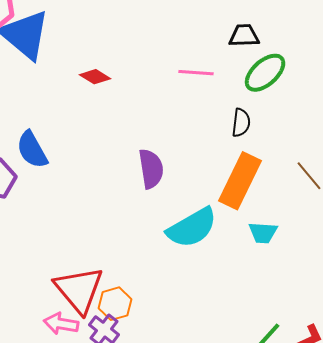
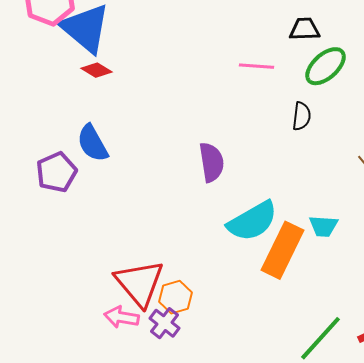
red diamond: (95, 77) -> (96, 70), moved
orange rectangle: (240, 181) -> (282, 250), moved

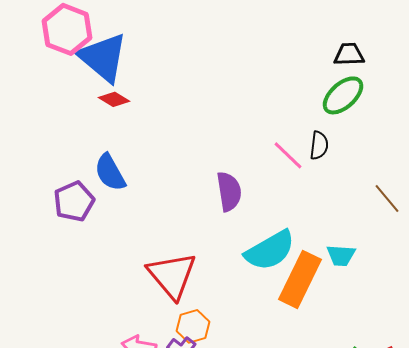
black trapezoid: (304, 29) -> (349, 54), moved
pink line: (256, 66) -> (288, 155), moved, turned 40
red triangle: (140, 283) -> (172, 275), moved

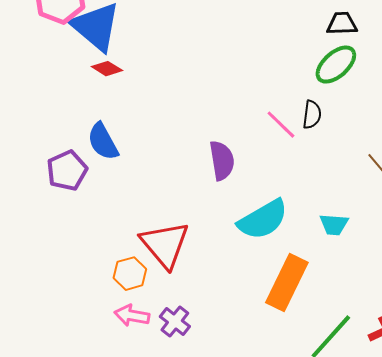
orange rectangle: (300, 279) -> (287, 283), moved
orange hexagon: (193, 326) -> (130, 274), moved

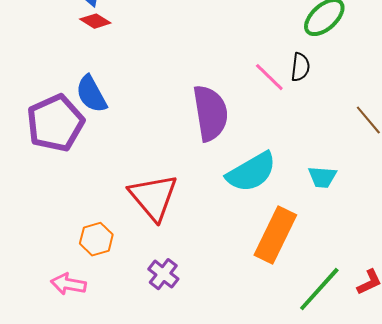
purple semicircle: (222, 161) -> (210, 113), size x1.4
purple pentagon: (67, 171) -> (55, 123), size x1.4
orange hexagon: (130, 274) -> (96, 239), moved
pink arrow: (132, 316) -> (68, 284), moved

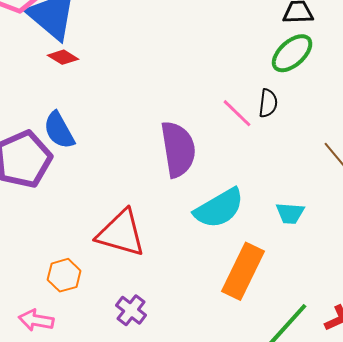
red triangle: (153, 197) -> (121, 233), turned -34

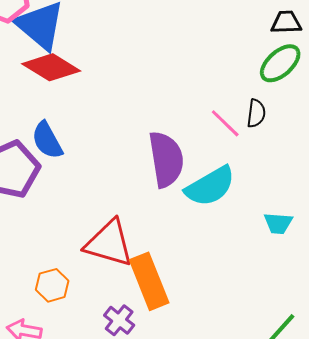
red diamond: (63, 57) -> (51, 67), size x1.8
cyan semicircle: (219, 208) -> (210, 186), moved
orange rectangle: (243, 271) -> (149, 281), moved, turned -48

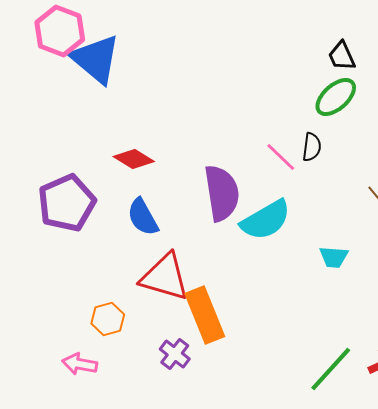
black trapezoid: (286, 22) -> (342, 56), turned -112
red diamond: (51, 67) -> (134, 159), moved, size x0.7
blue semicircle: (47, 140) -> (143, 217), moved

